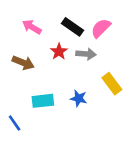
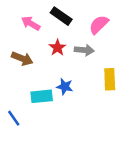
black rectangle: (72, 27) -> (61, 16), moved
yellow rectangle: (112, 84) -> (110, 79), turned 35
blue star: (79, 98) -> (65, 87), moved

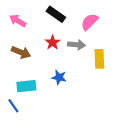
pink arrow: (31, 23) -> (18, 21), moved
yellow rectangle: (110, 79) -> (99, 59), moved
cyan rectangle: (42, 96) -> (26, 86), moved

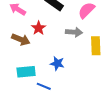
red star: (53, 43) -> (39, 28), moved
blue line: (13, 106) -> (44, 86), moved, turned -32

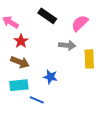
red star: (39, 28) -> (21, 41), moved
brown arrow: (21, 39) -> (20, 62), moved

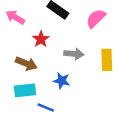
red star: (21, 41) -> (41, 39), moved
gray arrow: (67, 45) -> (74, 54), moved

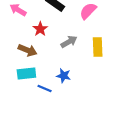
gray arrow: (74, 54) -> (69, 42), turned -35
blue star: (62, 81) -> (64, 76), moved

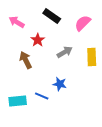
brown arrow: (28, 50) -> (26, 60), turned -138
cyan rectangle: (26, 74) -> (18, 101), moved

